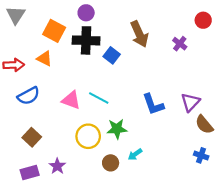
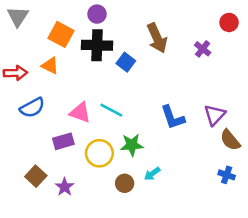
brown square: (32, 137) -> (36, 176), moved
purple rectangle: (30, 172) -> (63, 141), moved

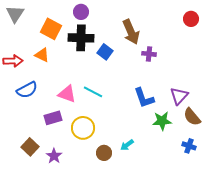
purple cross: (203, 49) -> (149, 54), moved, turned -32
green star: (132, 145) -> (162, 121), moved

